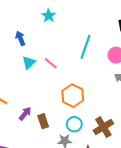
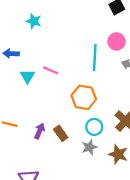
blue arrow: (20, 38) -> (11, 54), turned -48
cyan line: (85, 47) -> (95, 58), moved

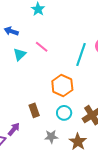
pink line: (51, 70) -> (42, 47), moved
purple arrow: (40, 131) -> (14, 129), moved
gray star: (89, 147) -> (51, 137), moved

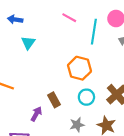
pink line: (42, 47) -> (69, 18), moved
purple arrow: (14, 129) -> (36, 114), moved

